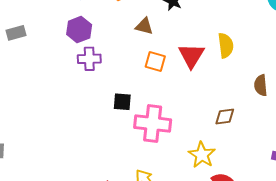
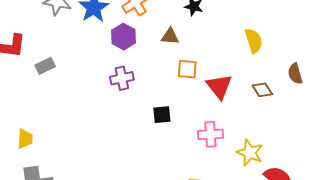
purple hexagon: (79, 30) -> (124, 37), moved
red triangle: (191, 56) -> (219, 86), moved
brown diamond: (225, 116) -> (262, 90), moved, turned 75
pink cross: (153, 124) -> (210, 134), moved, size x0.7

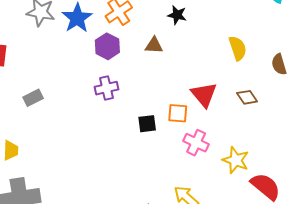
gray rectangle: (45, 66) -> (33, 98), moved
orange square: (187, 69) -> (178, 113), moved
brown semicircle: (295, 74) -> (279, 64), moved
pink cross: (210, 134) -> (196, 143), turned 30

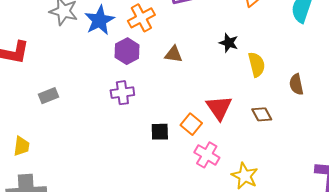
black star: (177, 15) -> (229, 43), moved
orange square: (178, 113) -> (191, 124), turned 30

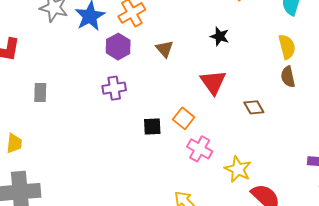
brown triangle: (173, 54) -> (165, 49), turned 42
yellow semicircle: (257, 65) -> (287, 47), moved
gray rectangle: (48, 96) -> (40, 92), turned -66
red triangle: (219, 108) -> (213, 82), moved

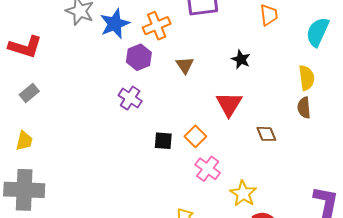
purple cross: (114, 88) -> (130, 98), turned 35
gray rectangle: (40, 92) -> (29, 93), moved, turned 42

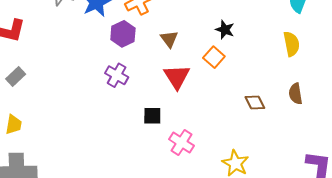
red triangle: (229, 104) -> (177, 77), moved
brown semicircle: (304, 108) -> (296, 94), moved
orange square: (195, 136) -> (214, 57), moved
pink cross: (208, 169) -> (182, 143), moved

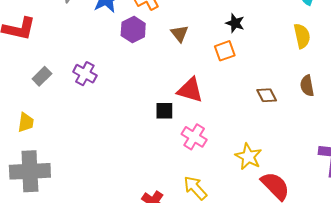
orange square: (214, 57) -> (225, 51), turned 30
purple cross: (117, 75) -> (85, 74), moved
gray rectangle: (16, 76) -> (42, 76), moved
red triangle: (177, 77) -> (190, 90), moved, turned -40

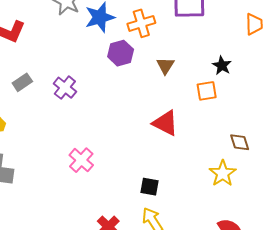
black square: (164, 111) -> (150, 187), moved
pink cross: (194, 137) -> (81, 160), moved
yellow star: (248, 157) -> (223, 173), moved

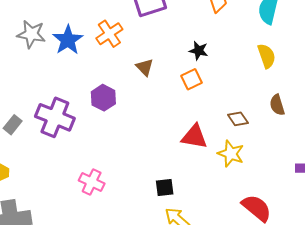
purple hexagon: (121, 53) -> (103, 98), moved
purple cross: (65, 88) -> (55, 117), size x1.6
red triangle: (165, 123) -> (194, 137), moved

